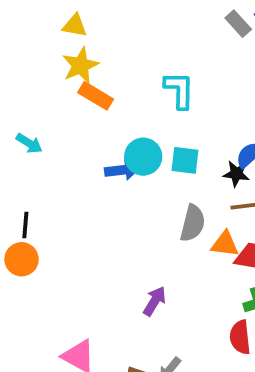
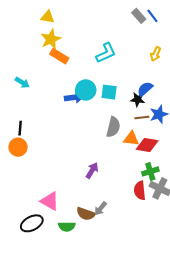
cyan L-shape: (179, 90) -> (106, 53), turned 65

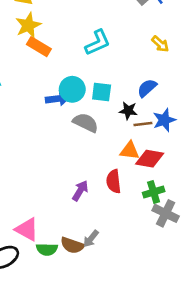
yellow arrow: (156, 54) -> (160, 44), turned -72
black star: (138, 99) -> (128, 111), moved
gray semicircle: (113, 127) -> (86, 123), moved, turned -78
red semicircle: (140, 191) -> (114, 181), moved
green semicircle: (67, 227) -> (47, 249), moved

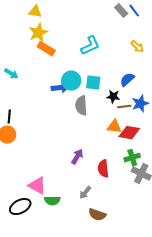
gray semicircle: (86, 123) -> (81, 106), turned -120
red semicircle: (114, 181) -> (103, 169), moved
brown semicircle: (72, 245) -> (97, 215), moved

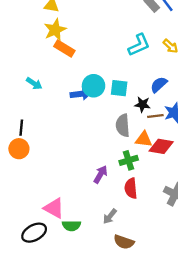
cyan L-shape: (90, 46) -> (139, 45), moved
cyan arrow: (11, 74) -> (34, 83), moved
gray semicircle: (81, 106) -> (123, 125), moved
green cross: (132, 158) -> (129, 160), moved

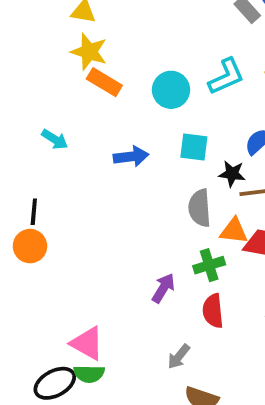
yellow star: (55, 30) -> (89, 52), turned -30
cyan circle: (94, 86) -> (171, 90), moved
green semicircle: (71, 226) -> (89, 374), moved

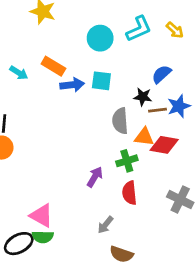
orange rectangle: (104, 82) -> (53, 66), moved
cyan square: (194, 147) -> (101, 81), moved

